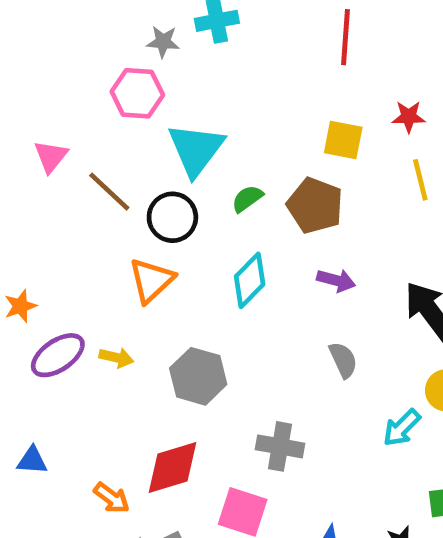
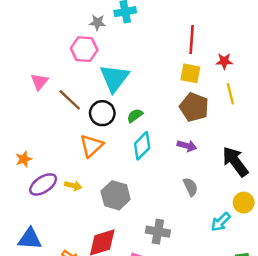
red line: (346, 37) -> (192, 39), moved
green semicircle: (247, 199) -> (135, 116), moved
brown pentagon: (315, 206) -> (194, 107), moved
blue triangle: (32, 460) -> (30, 239), size x1.5

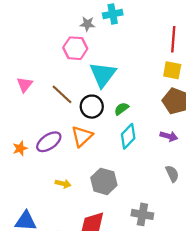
pink triangle: (39, 82) -> (25, 84), moved
purple ellipse: (43, 184) -> (49, 142), moved
yellow arrow: (73, 186) -> (63, 184), moved

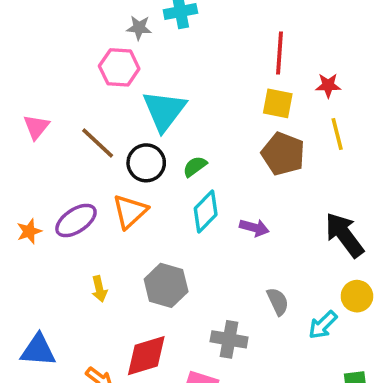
purple arrow: (169, 136) -> (254, 228), moved
gray semicircle: (172, 174) -> (278, 302), moved
yellow arrow: (63, 184) -> (99, 289), turned 64

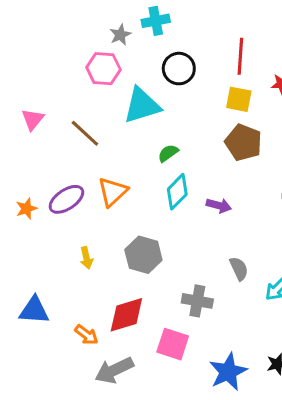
gray star: (139, 28) -> (120, 35), turned -30
cyan triangle: (164, 111) -> (142, 105), turned 36
black circle: (146, 163) -> (179, 69), moved

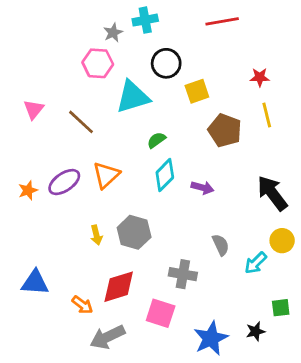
red line: (240, 56) -> (222, 21), moved, turned 76
yellow square: (239, 99) -> (197, 91), moved, turned -30
yellow arrow: (86, 258) -> (96, 235), moved

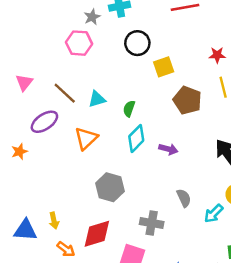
cyan triangle: (133, 97) -> (97, 99), moved, size x0.6
green semicircle: (156, 140) -> (129, 109), turned -35
purple ellipse: (64, 182) -> (44, 122), moved
yellow arrow: (96, 235) -> (54, 221), moved

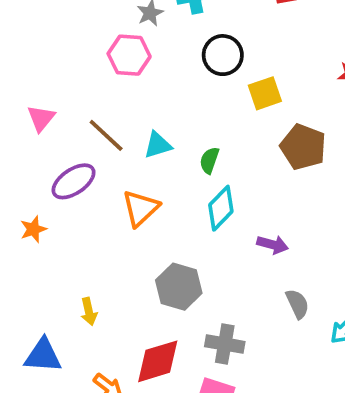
purple arrow: (168, 149) -> (273, 245), moved
yellow arrow: (54, 221) -> (89, 312), moved
gray cross: (152, 223) -> (225, 344), moved

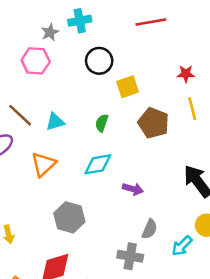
green semicircle: (209, 160) -> (102, 123), moved
cyan diamond: (221, 208) -> (98, 164), turned 36
gray semicircle: (297, 304) -> (150, 229), turned 48
gray cross: (225, 344) -> (130, 256), moved

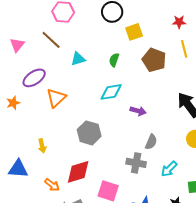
brown line: (20, 115) -> (51, 40), moved
orange triangle: (43, 164) -> (56, 98), moved
cyan arrow: (182, 246) -> (169, 169), moved

